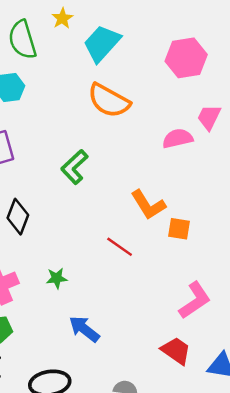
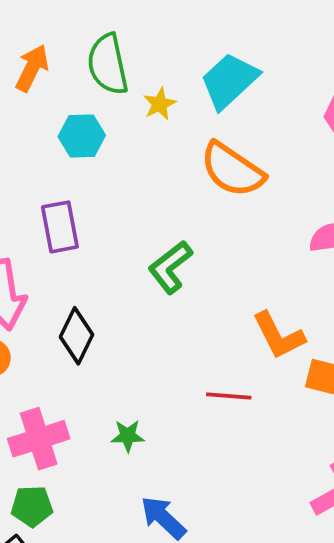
yellow star: (62, 18) -> (160, 104), moved
red line: (120, 247) -> (229, 396), turned -36

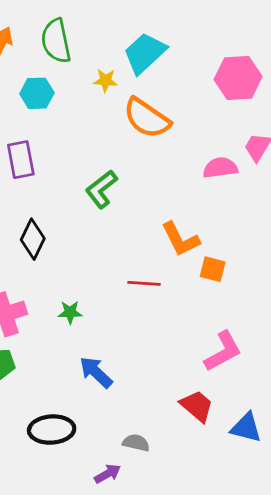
yellow star: (160, 104) -> (105, 80), moved, turned 30

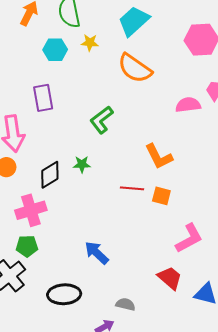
yellow star: (105, 80) -> (90, 43), moved
black diamond: (33, 239) -> (50, 175), moved, turned 32
orange square: (213, 269) -> (161, 196), moved
green star: (70, 312) -> (82, 164), moved

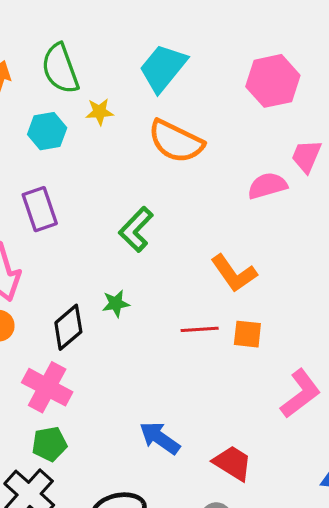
pink cross: (31, 210) -> (47, 387), turned -36
red trapezoid: (170, 278) -> (233, 463), moved

